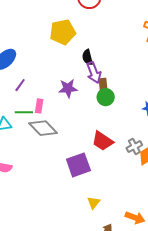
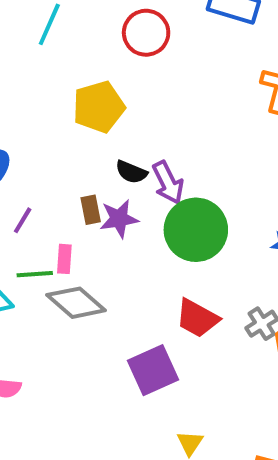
black semicircle: (87, 57) -> (131, 172), moved, turned -49
brown rectangle: (103, 85) -> (91, 210), moved
green circle: (106, 97) -> (196, 230), size x1.8

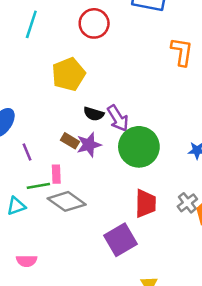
brown rectangle: (91, 210) -> (70, 141), turned -42
purple line: (23, 220) -> (27, 152), turned -48
red trapezoid: (197, 318) -> (146, 203), turned -112

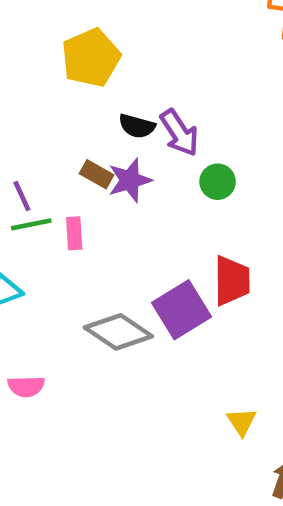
green circle: (139, 147) -> (218, 182), size x0.5
green line: (38, 186) -> (31, 224), moved
gray diamond: (67, 201) -> (118, 332), moved
purple square: (121, 240) -> (181, 310), moved

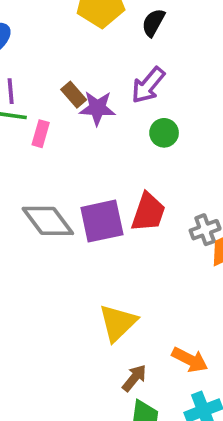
black semicircle: (137, 126) -> (153, 23), moved, turned 84
purple arrow: (179, 133) -> (148, 85), turned 54
yellow triangle: (242, 422) -> (118, 323), size x1.6

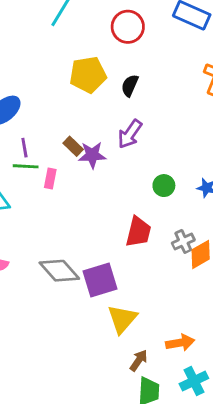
green circle: (164, 133) -> (164, 186), moved
gray diamond: (48, 221) -> (59, 271), moved
purple square: (102, 221) -> (100, 280), moved
orange arrow: (190, 360) -> (180, 343), turned -32

